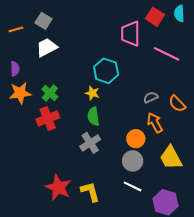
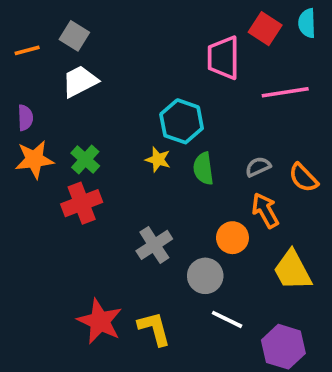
pink line: (167, 54) -> (285, 92), turned -35
green semicircle: (93, 116) -> (203, 169), moved
gray circle: (133, 161) -> (205, 276), moved

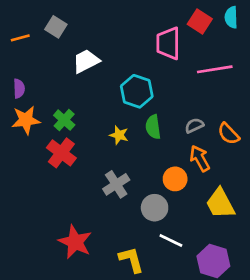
white trapezoid: (80, 81) -> (86, 61), moved
yellow star: (158, 159) -> (119, 135), moved
red cross: (82, 203) -> (61, 153), turned -32
yellow L-shape: (154, 329) -> (131, 260), moved

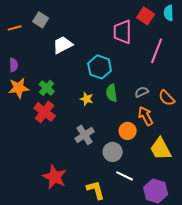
pink line: (215, 69) -> (157, 51), turned -60

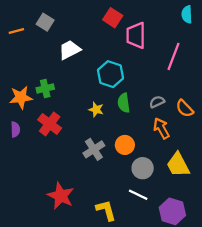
red square: (146, 16) -> (113, 18), moved
purple semicircle: (14, 65) -> (15, 129), moved
green cross: (47, 88) -> (45, 89), moved, turned 35
orange circle: (128, 131) -> (125, 145), moved
gray circle: (113, 152) -> (143, 168), moved

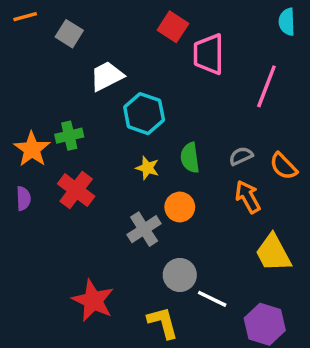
orange line: (16, 31) -> (25, 17), moved
cyan hexagon: (110, 74) -> (144, 114), moved
orange star: (21, 97) -> (32, 149), turned -30
orange circle: (125, 145) -> (180, 207), moved
gray circle: (143, 168) -> (180, 275), moved

